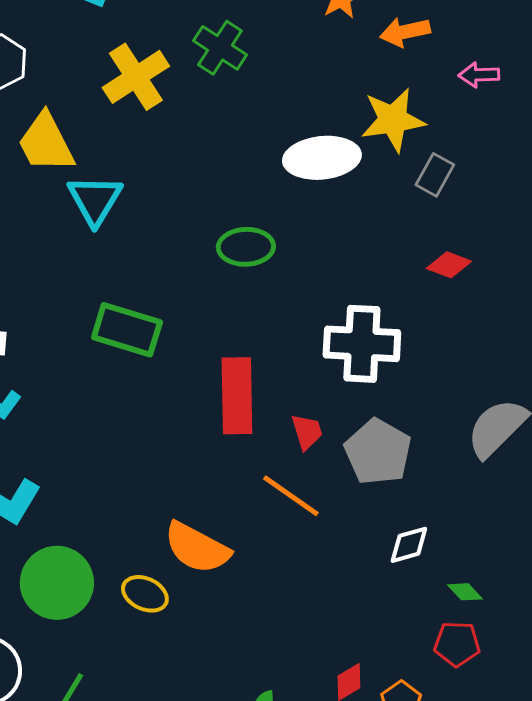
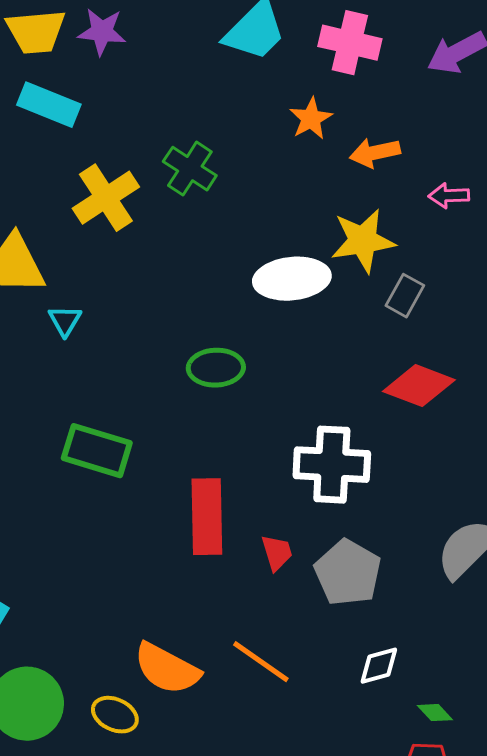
cyan triangle: (95, 200) -> (65, 321), size x0.6
red diamond: (449, 265) -> (419, 386), size x1.6
orange line: (291, 496) -> (261, 662), moved

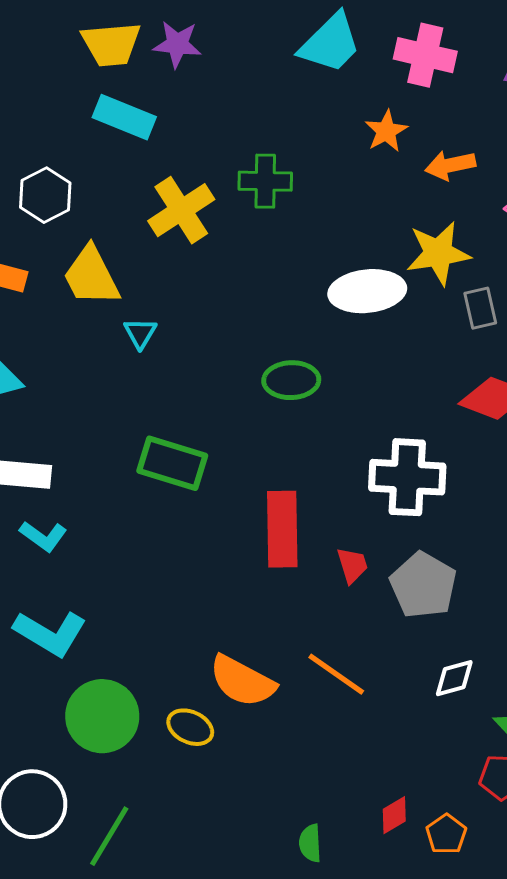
green cross: (190, 169) -> (265, 181), turned -32
gray rectangle: (405, 296) -> (480, 308), turned -42

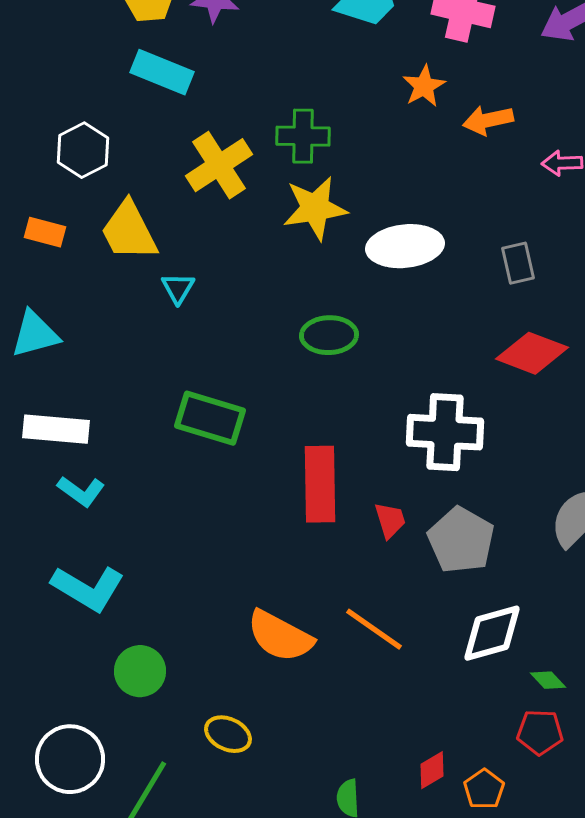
yellow star: (438, 253) -> (315, 208), moved
white diamond: (454, 678) -> (492, 633), size x1.5
green circle: (102, 716) -> (140, 671), size x0.7
yellow ellipse: (190, 727) -> (228, 734), moved

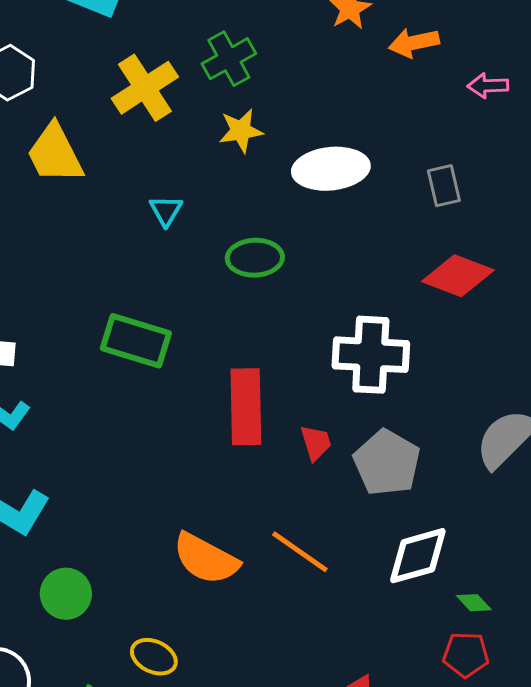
green cross: (303, 136) -> (229, 59), turned -30
yellow star: (315, 208) -> (241, 131), size x0.7
cyan triangle: (178, 288) -> (166, 211), moved

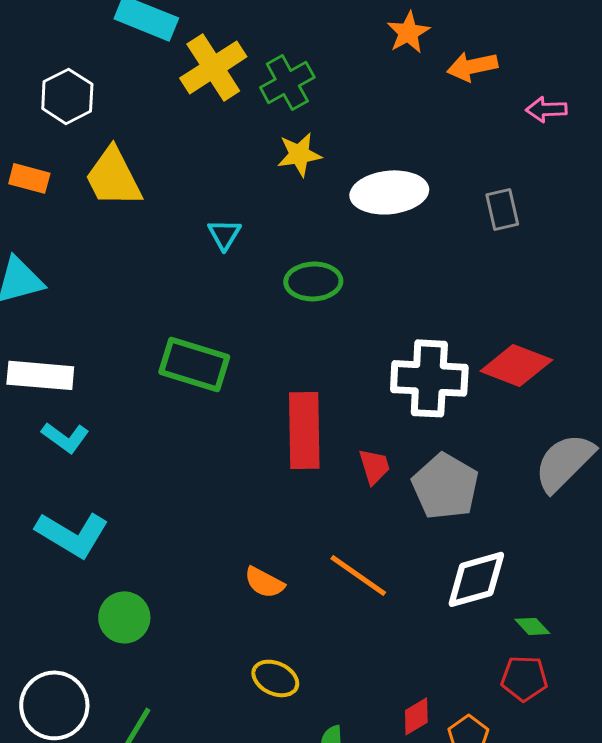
yellow cross: (145, 88) -> (213, 67), moved
red diamond: (458, 276) -> (516, 365), moved
orange semicircle: (206, 559) -> (264, 582), size x0.6
yellow ellipse: (154, 657) -> (275, 678), moved

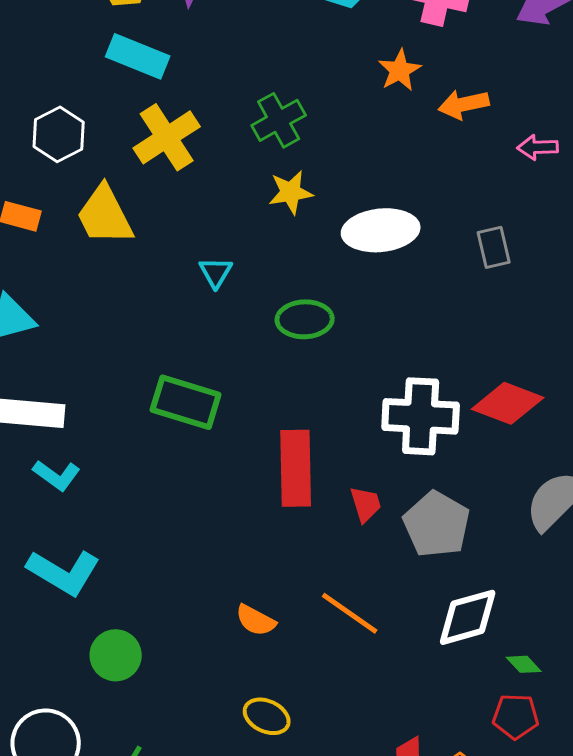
yellow cross: (213, 67) -> (167, 137), moved

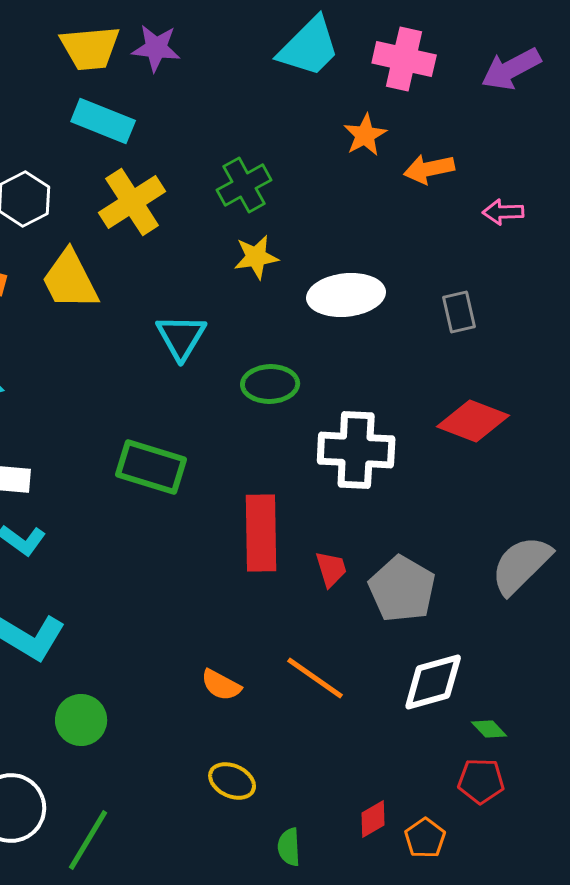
cyan triangle: (216, 272) -> (181, 337), size x1.5
red diamond: (508, 403) -> (473, 421), moved
white cross: (421, 416) -> (356, 450), moved

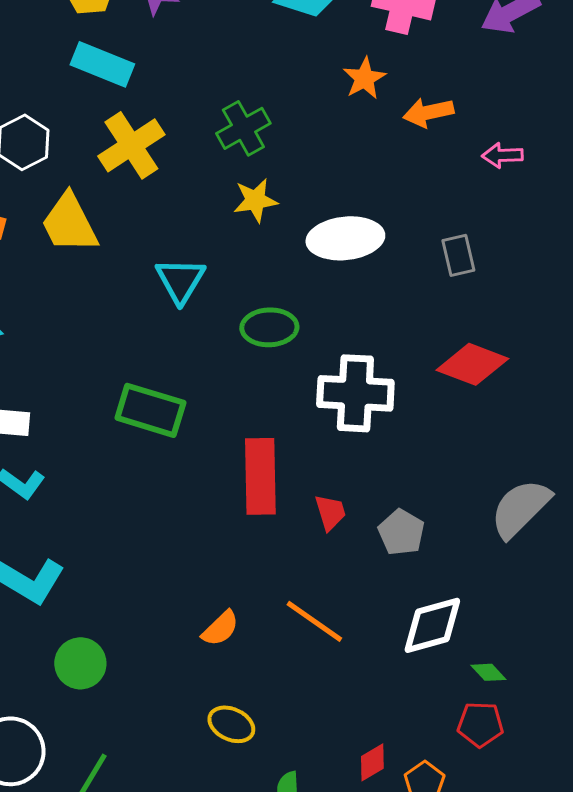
gray pentagon: (402, 589) -> (401, 532), size x0.7
orange semicircle: (221, 685) -> (220, 628), turned -72

